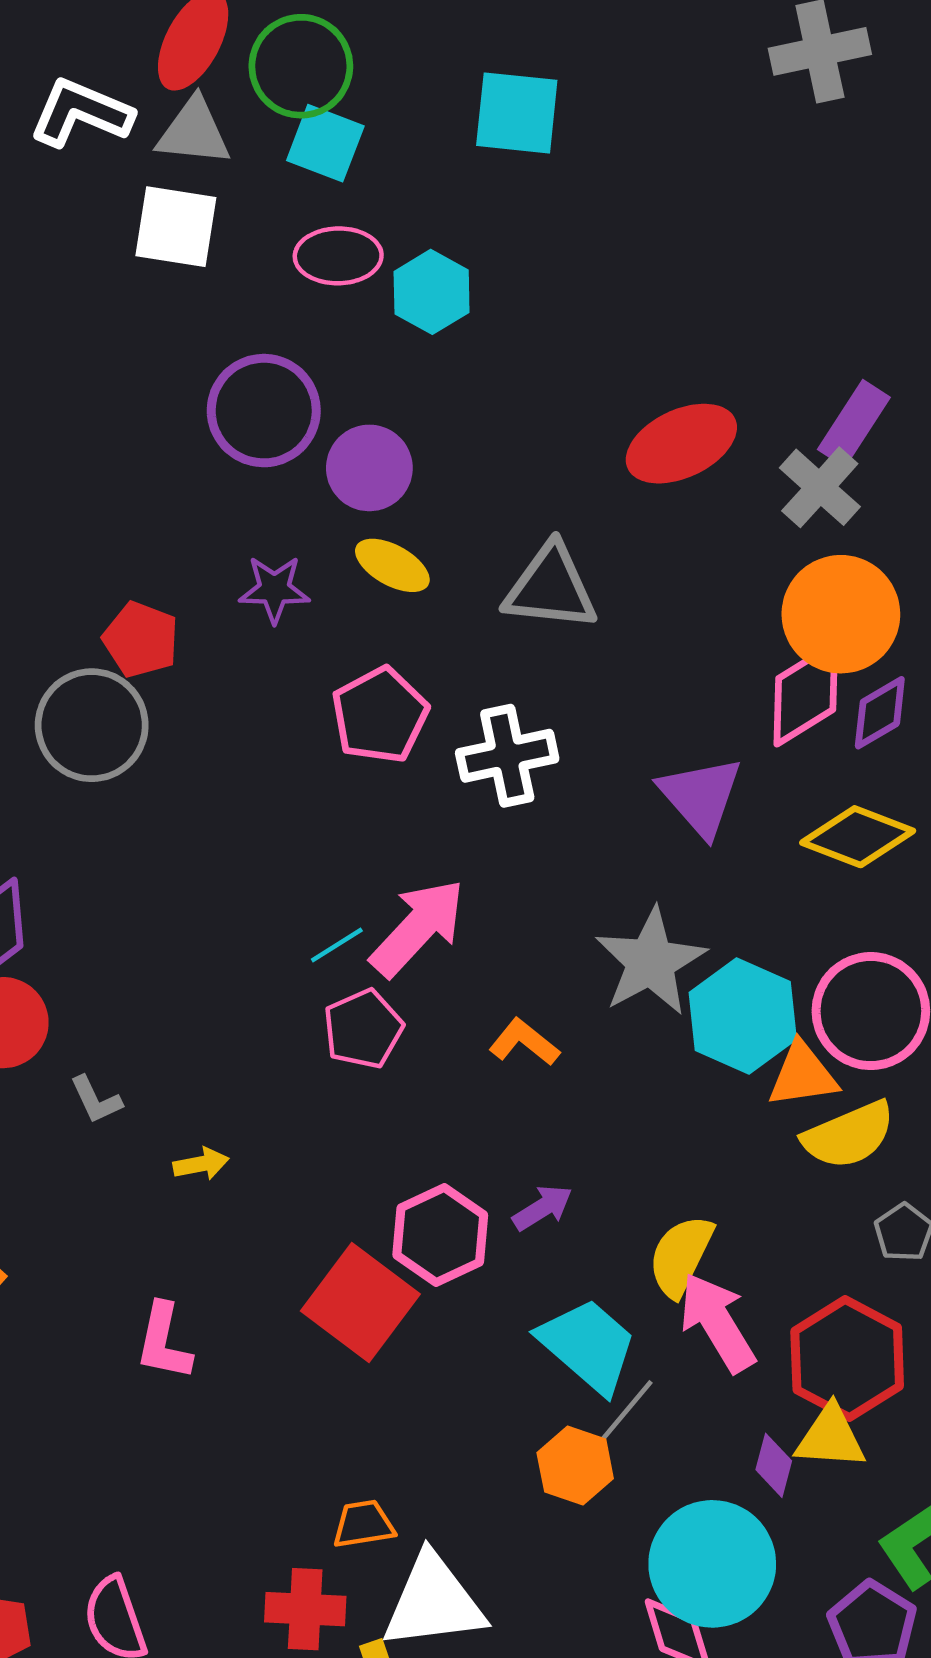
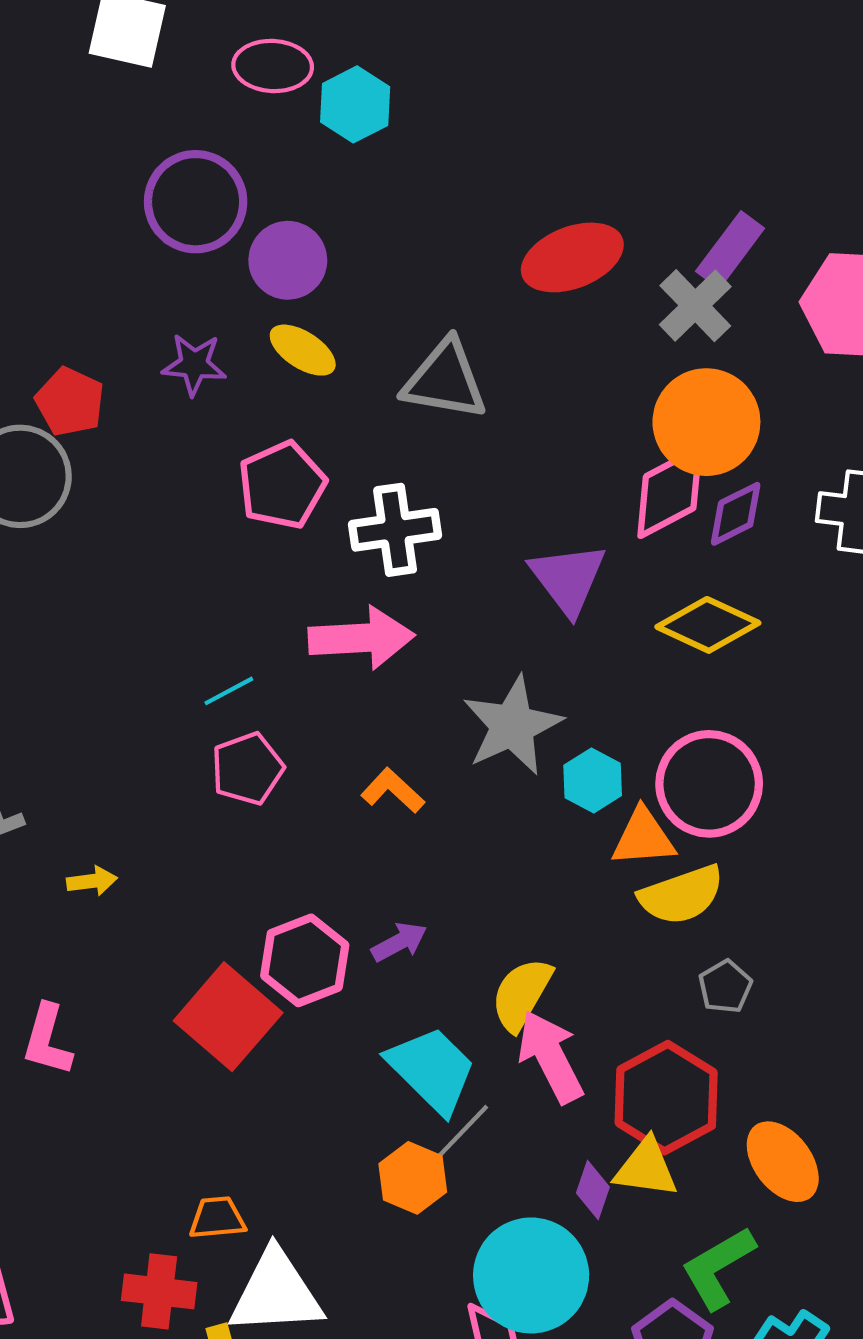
pink arrow: (418, 928) -> (361, 638), moved, turned 40
cyan hexagon: (743, 1016) -> (593, 780), size x0.6

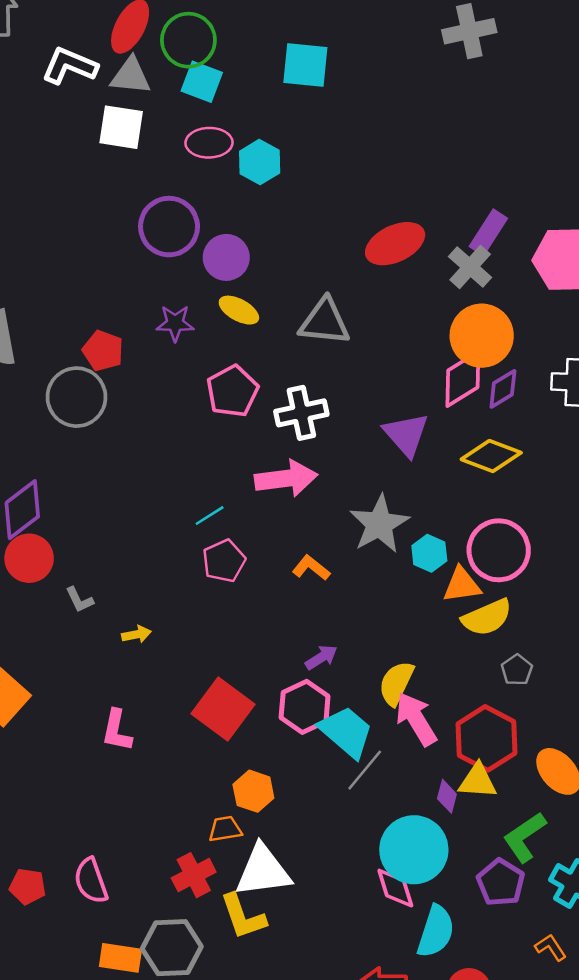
pink hexagon: (305, 960) -> (305, 707), moved
orange hexagon: (413, 1178) -> (253, 791), moved
red cross: (159, 1291) -> (194, 875), turned -30

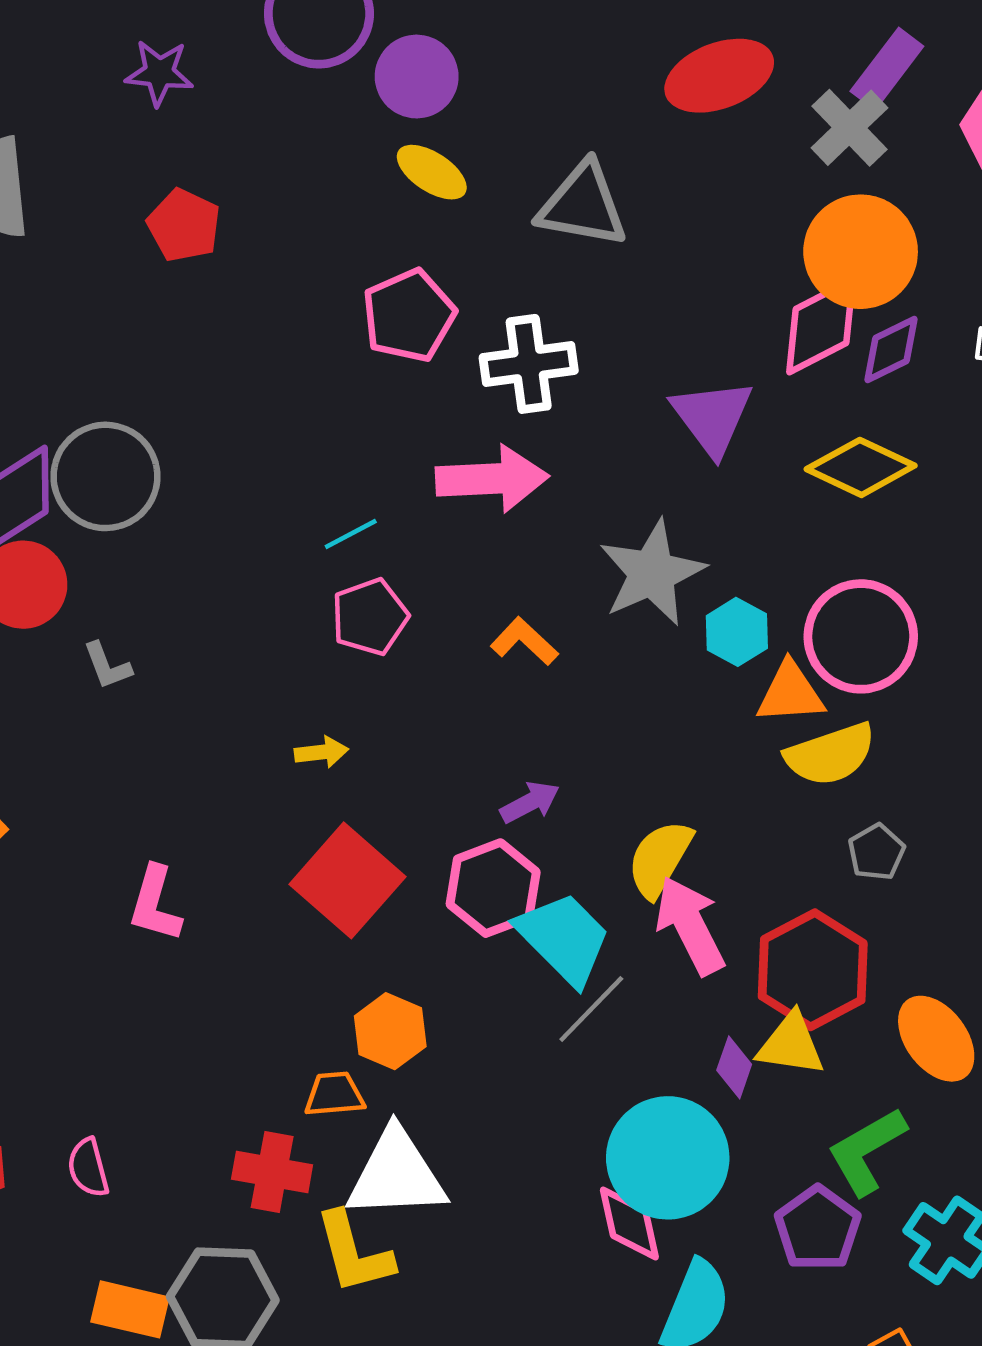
purple star: (175, 323) -> (159, 73), moved
gray circle: (76, 397) -> (105, 476), moved
yellow arrow: (136, 634) -> (321, 752), moved
red cross: (194, 875) -> (272, 1172), turned 33
pink semicircle: (91, 881) -> (88, 1168), size x0.7

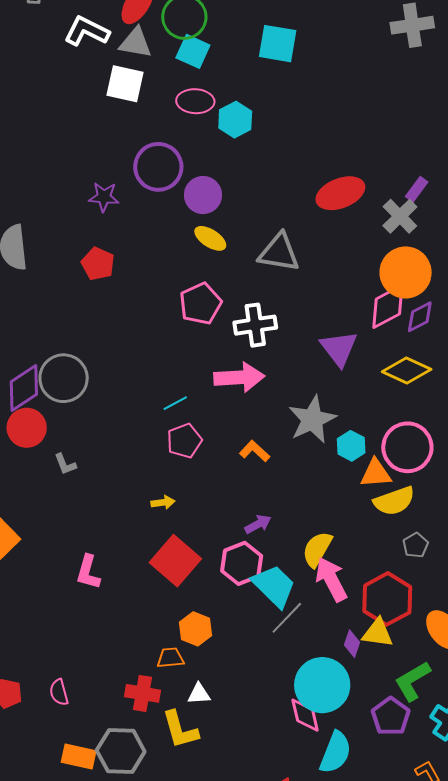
purple rectangle: (887, 69) -> (417, 189), size x0.7
purple star: (159, 73) -> (104, 197), moved
white triangle: (396, 1174) -> (199, 694), size x0.5

